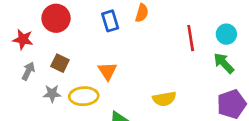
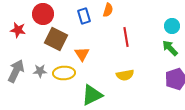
red line: (191, 38) -> (126, 37), moved
brown square: (60, 63) -> (56, 39), moved, size x1.6
gray arrow: (28, 71) -> (16, 71), moved, size x1.6

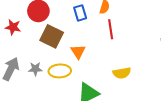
red line: (126, 37) -> (111, 29), moved

